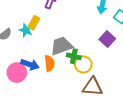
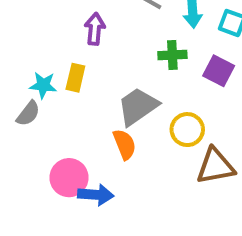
cyan star: (26, 30) -> (43, 85), moved
green cross: (74, 56) -> (172, 55), moved
blue arrow: (30, 65) -> (96, 195), moved

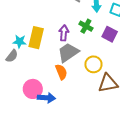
purple arrow: (95, 29) -> (64, 33), moved
green cross: (172, 55) -> (86, 26), turned 32
yellow rectangle: (75, 78) -> (36, 38), size x1.5

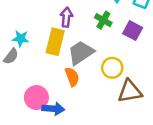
purple arrow: (64, 33) -> (66, 17), moved
yellow rectangle: (36, 38) -> (55, 42), moved

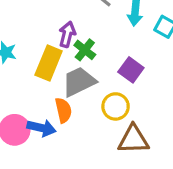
green cross: (103, 20) -> (85, 50), moved
purple square: (133, 31) -> (131, 70), moved
blue arrow: (53, 109) -> (41, 128), moved

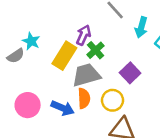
orange semicircle: (63, 110) -> (84, 98), moved
blue arrow: (41, 128) -> (63, 108), moved

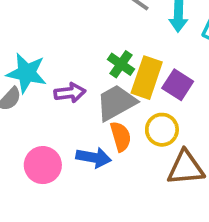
purple arrow: (83, 35) -> (70, 93), moved, turned 72
cyan star: (31, 41) -> (27, 73), size x1.5
yellow rectangle: (64, 56) -> (147, 78), moved

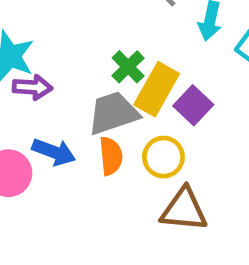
purple arrow: (70, 93) -> (32, 87), moved
blue arrow: (94, 158) -> (54, 152), moved

